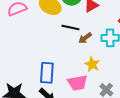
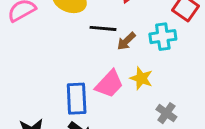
pink trapezoid: (78, 83) -> (109, 84), moved, turned -30

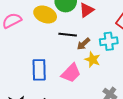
yellow star: (141, 78) -> (93, 60), moved
blue rectangle: (77, 99) -> (39, 70), moved

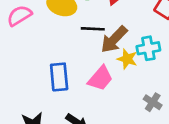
cyan cross: (109, 41) -> (148, 48), moved
brown arrow: (83, 44) -> (114, 39), size x1.6

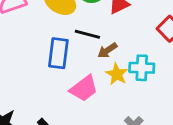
brown arrow: (114, 39) -> (107, 50), size x0.6
blue rectangle: (59, 77) -> (58, 53), moved

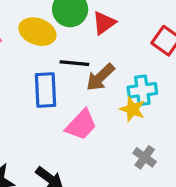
brown arrow: (107, 50) -> (100, 77), size x1.4
yellow star: (117, 74) -> (132, 109), moved

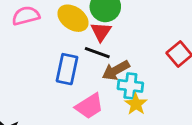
red triangle: (104, 23) -> (101, 32), moved, turned -35
cyan cross: (142, 90) -> (130, 86), moved

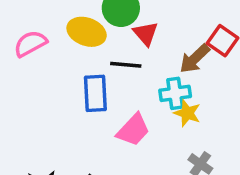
red triangle: (101, 32) -> (146, 34), moved
brown arrow: (116, 70) -> (195, 59), moved

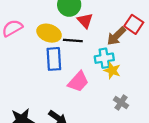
yellow ellipse: (87, 32) -> (49, 33), moved

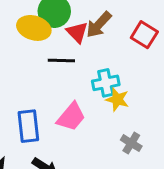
yellow ellipse: (49, 33) -> (34, 28), moved
brown arrow: (116, 36) -> (99, 25), moved
blue rectangle: (54, 59) -> (28, 126), moved

